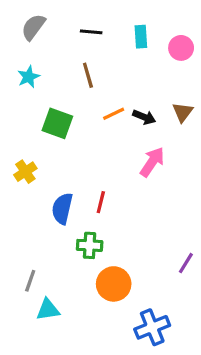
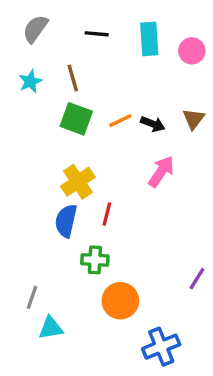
cyan rectangle: (141, 37) -> (149, 39), size x1.4
brown line: (88, 75) -> (73, 78), moved
green square: (57, 123) -> (76, 119), moved
yellow cross: (25, 172) -> (78, 182), moved, size x1.4

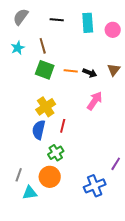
orange line: (120, 121) -> (71, 71), turned 32
green cross: (95, 260) -> (56, 153), turned -35
orange circle: (120, 301) -> (50, 177), moved
blue cross: (161, 347) -> (95, 186), moved

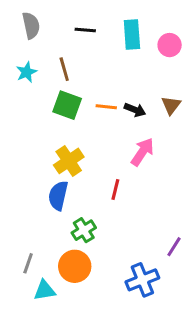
gray semicircle: (21, 17) -> (31, 25), turned 132
red line: (63, 126) -> (115, 190), moved

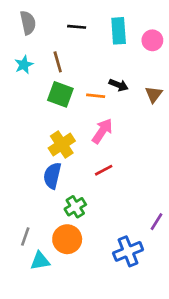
black arrow: (135, 110) -> (119, 85), moved
pink arrow: (142, 152) -> (102, 131), moved
red line: (115, 190) -> (104, 170), turned 48

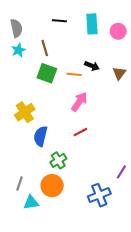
gray semicircle: (28, 23) -> (16, 28), moved
yellow cross: (62, 144) -> (25, 112), moved

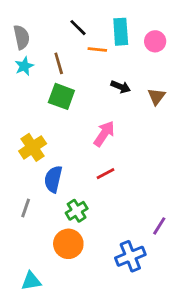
black line: (59, 21) -> (78, 28), turned 40
orange line: (74, 74) -> (97, 50), moved
gray line: (20, 183) -> (26, 208), moved
cyan triangle: (31, 202) -> (31, 281), moved

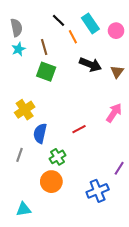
cyan rectangle: (121, 32) -> (90, 23), turned -30
orange line: (97, 50) -> (73, 37), turned 56
black arrow: (121, 87) -> (90, 65), size x1.5
pink arrow: (104, 134) -> (114, 113), moved

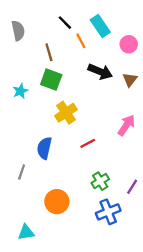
pink circle: (116, 31) -> (129, 44), moved
cyan star: (18, 49) -> (20, 91), moved
yellow cross: (25, 110) -> (66, 113), moved
green cross: (57, 157) -> (100, 181), moved

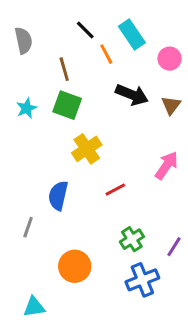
cyan star: (20, 91) -> (27, 108), moved

